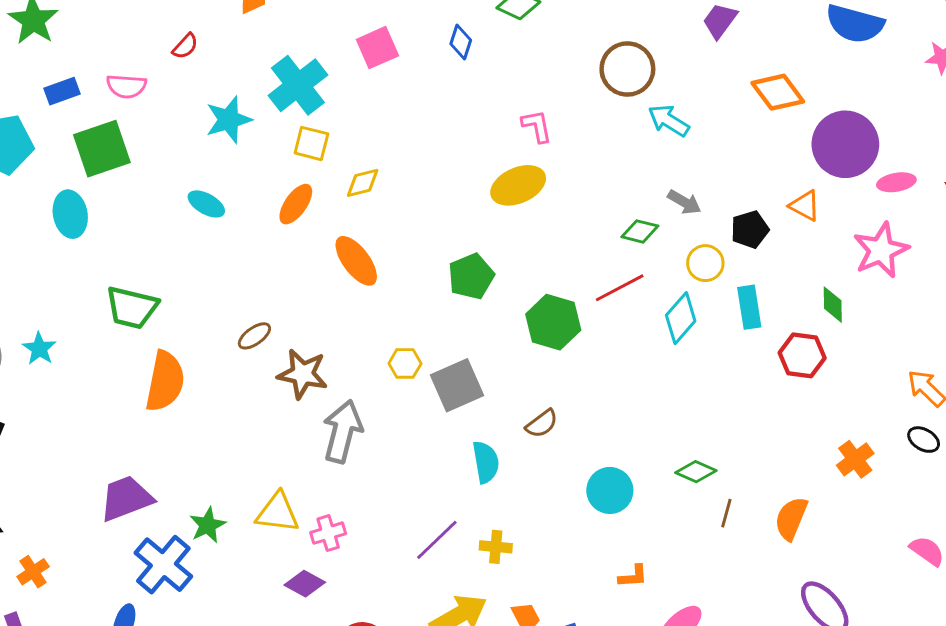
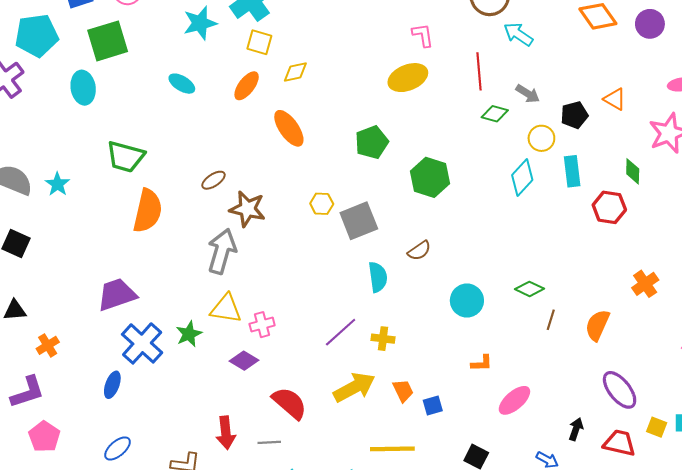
purple circle: (845, 144) -> (650, 24), moved, size x0.6
red line: (620, 288) -> (479, 71), moved, turned -69
gray arrow: (343, 431) -> (222, 251), moved
green star: (208, 525) -> (189, 334), moved

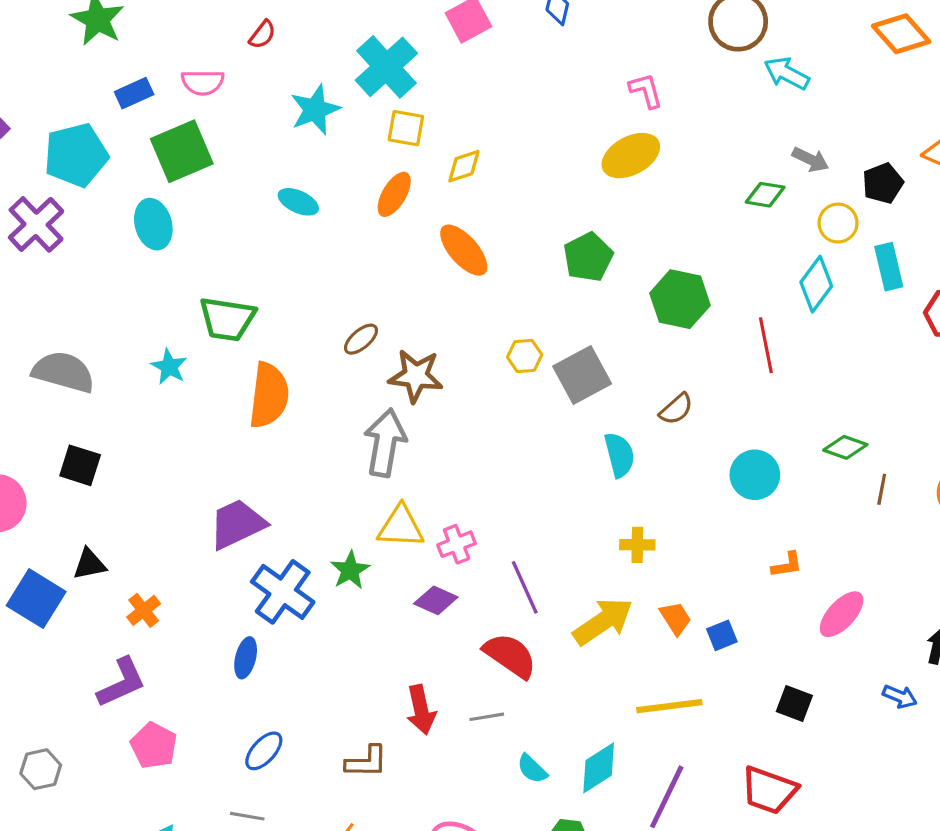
red line: (479, 71) -> (766, 345), moved
cyan star: (57, 184) -> (169, 367), moved
purple line: (341, 332) -> (525, 587), moved, turned -66

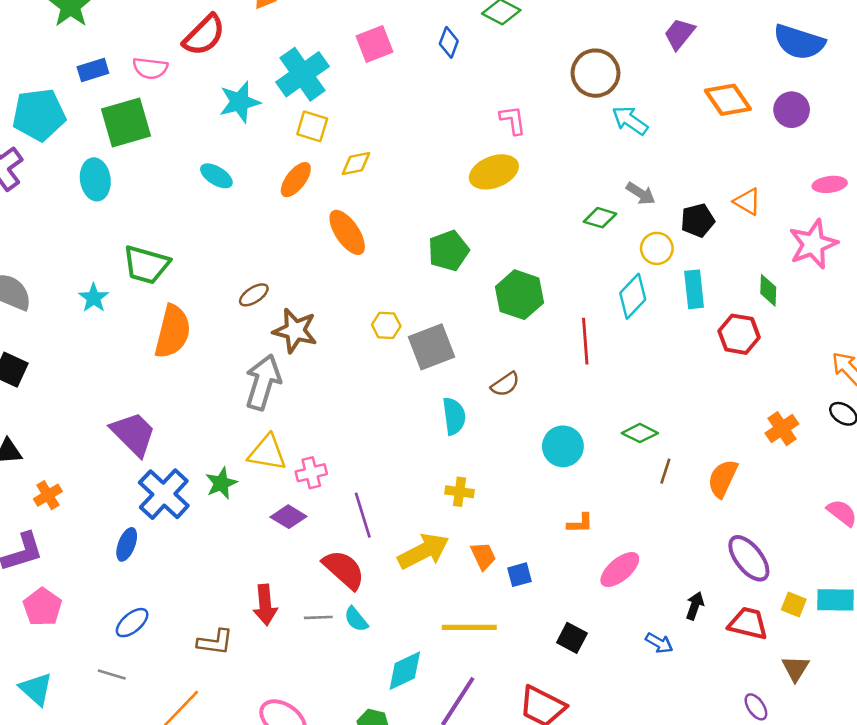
red semicircle: (262, 35) -> (204, 35), size x1.8
purple trapezoid: (237, 524) -> (133, 434), turned 63
cyan semicircle: (532, 769) -> (356, 619), moved

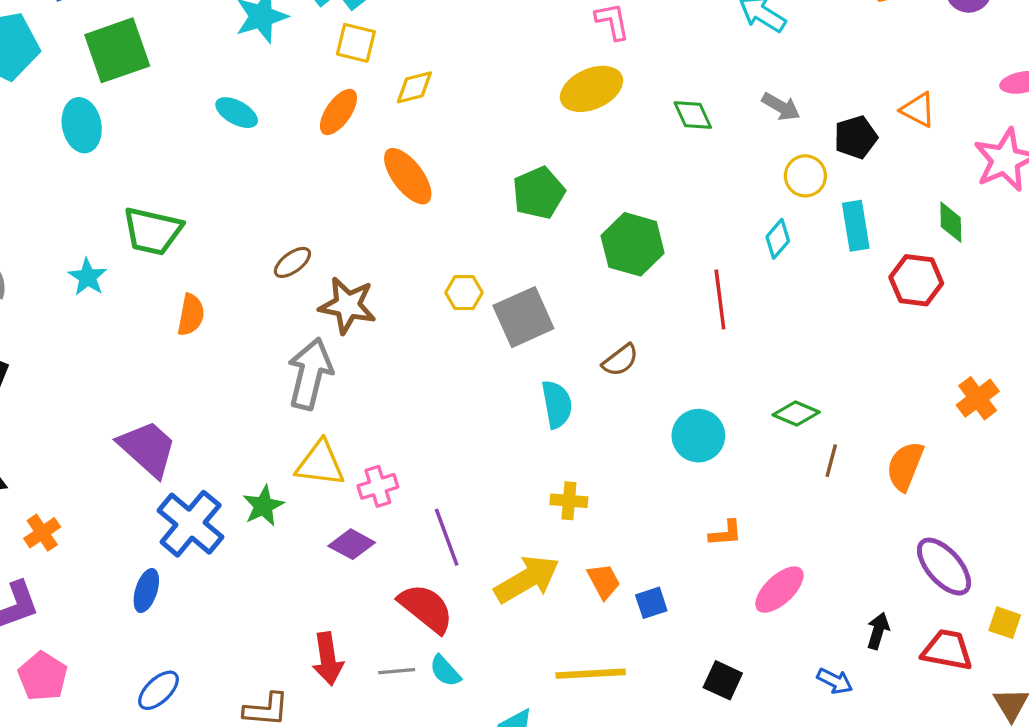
green diamond: (600, 218) -> (693, 115), moved, turned 52
cyan diamond: (633, 296) -> (778, 239), size x0.7
orange semicircle: (173, 332) -> (191, 315), size x0.6

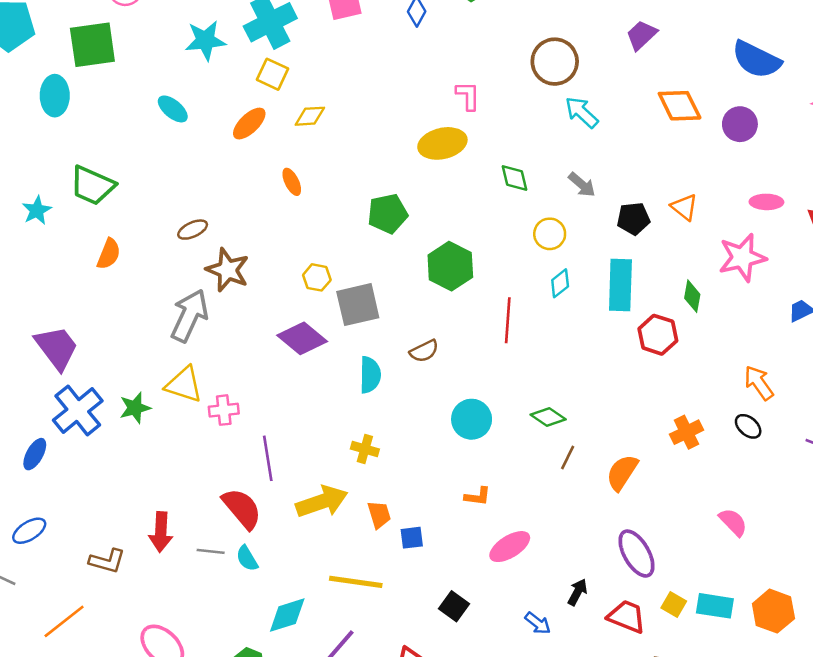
orange ellipse: (408, 176) -> (292, 182), size x0.6
yellow circle: (805, 176) -> (550, 234), moved
cyan rectangle: (856, 226) -> (620, 285), size x1.4
purple diamond: (352, 544) -> (302, 338), moved, size x1.4

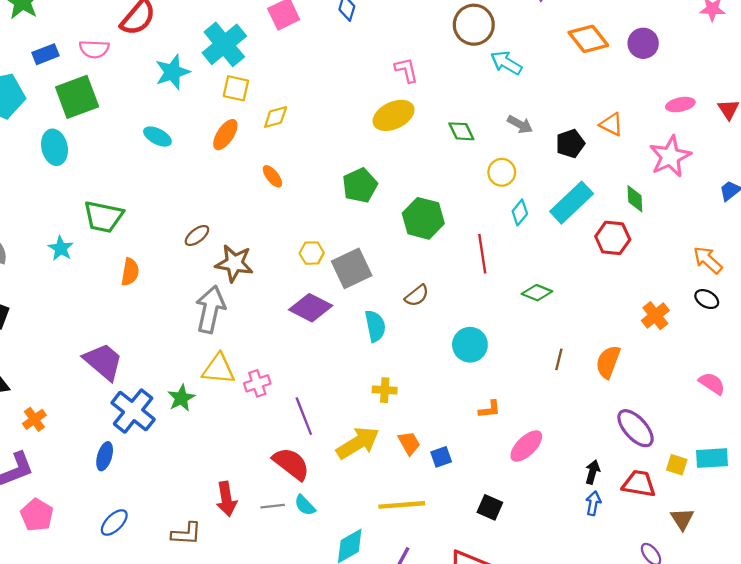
cyan rectangle: (620, 285) -> (572, 203), turned 57
green diamond: (548, 417) -> (537, 293), moved
blue arrow: (538, 623) -> (593, 503), moved, turned -105

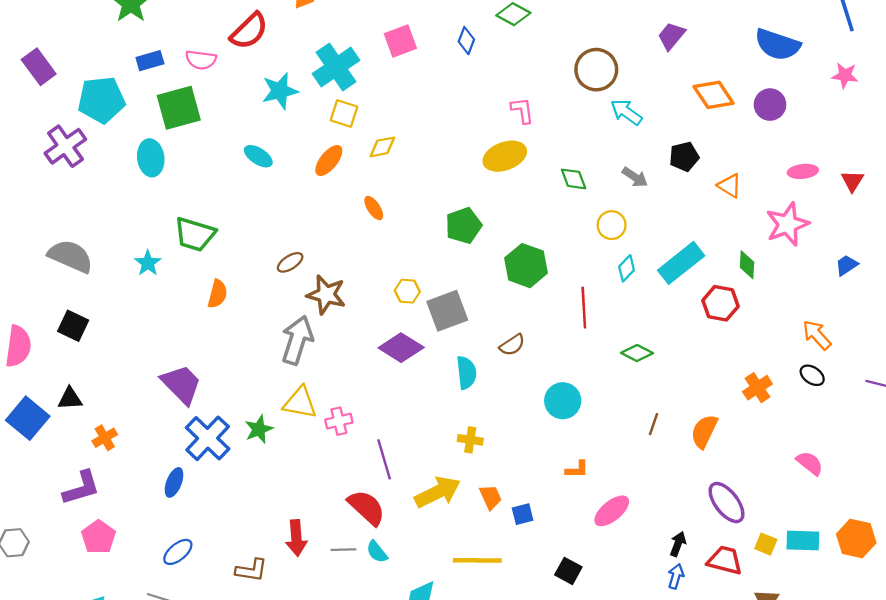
black pentagon: (570, 144) -> (684, 157), moved

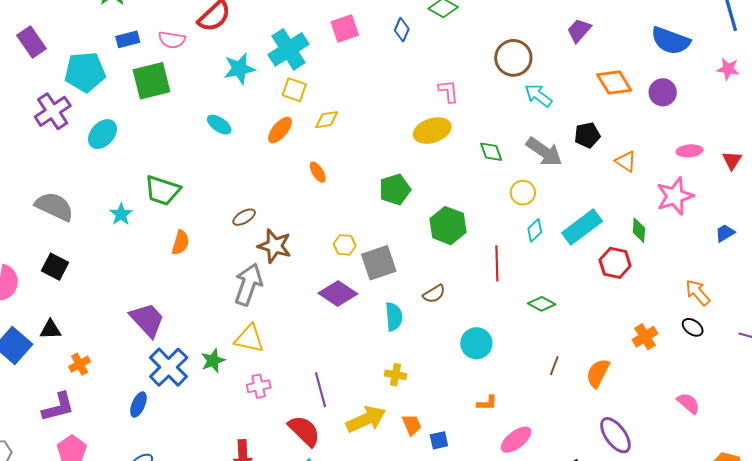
cyan ellipse: (151, 158) -> (102, 134), moved, turned 48
gray arrow: (635, 177) -> (544, 152), size x1.6
pink cross: (339, 421) -> (259, 386), moved

